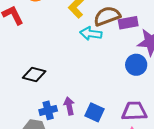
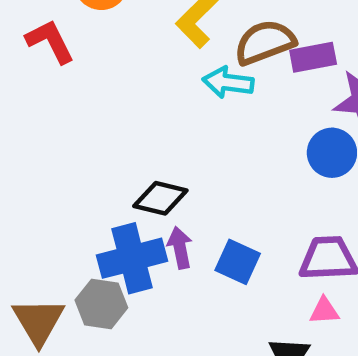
black diamond: (34, 75) -> (160, 198), moved
blue cross: (48, 110) -> (132, 258), size x1.6

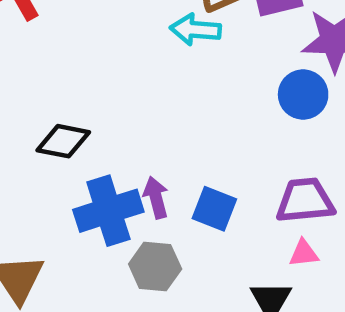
black diamond: (160, 198) -> (63, 141), moved
gray hexagon: (101, 304) -> (155, 266), moved

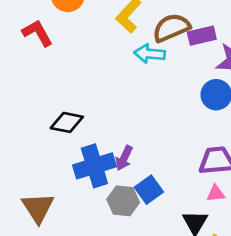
purple arrow: (156, 198) -> (124, 158), turned -140
blue square: (214, 209) -> (149, 190), moved, turned 32

